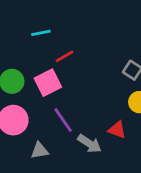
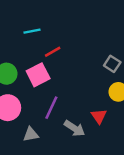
purple line: (63, 120) -> (51, 108), turned 60
red triangle: (117, 130) -> (99, 116), turned 35

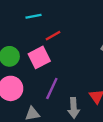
gray arrow: (75, 128) -> (74, 108), turned 54

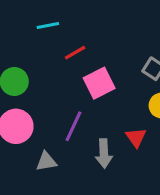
pink square: (39, 57) -> (99, 83), moved

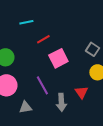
purple line: (73, 126) -> (42, 85), turned -54

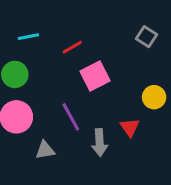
cyan line: (26, 22) -> (28, 37), moved
gray square: (92, 49) -> (146, 37), moved

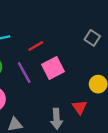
purple line: (71, 117) -> (24, 73), moved

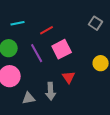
red triangle: (80, 107) -> (69, 77), moved
gray arrow: (56, 119) -> (51, 91), moved

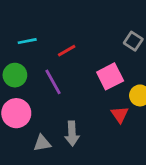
pink square: (62, 49) -> (110, 76), moved
red triangle: (69, 77) -> (120, 114), moved

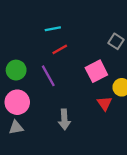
cyan line: (27, 41) -> (53, 29), moved
gray triangle: (42, 143) -> (16, 127), moved

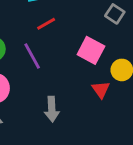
pink square: (96, 71) -> (91, 50), turned -35

